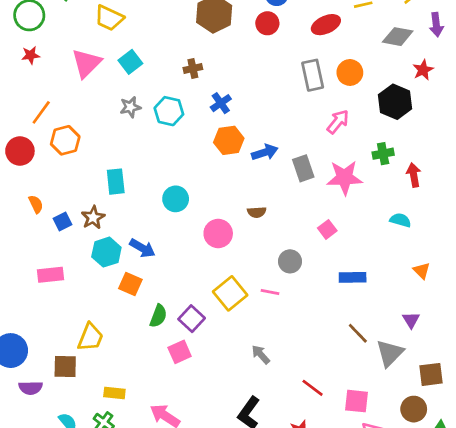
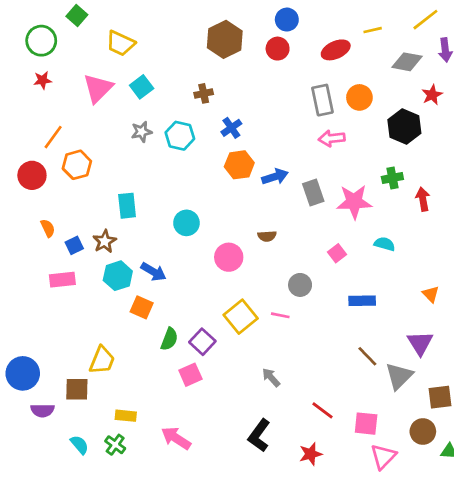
pink arrow: (338, 122) -> (332, 138), moved, turned -135
cyan semicircle: (400, 220) -> (385, 244), moved
pink rectangle: (51, 275) -> (62, 280), moved
purple triangle: (411, 320) -> (420, 343), size x1.5

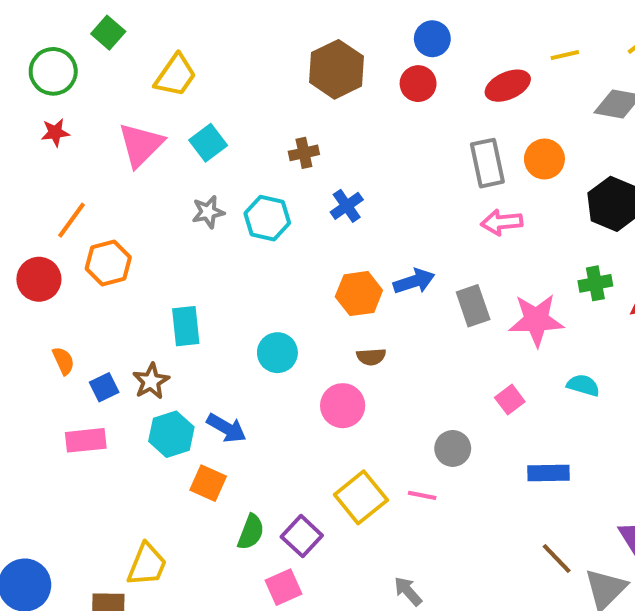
yellow trapezoid: (120, 43) -> (175, 75), turned -80
orange hexagon: (239, 165) -> (359, 294), moved
brown semicircle: (267, 236) -> (371, 357), moved

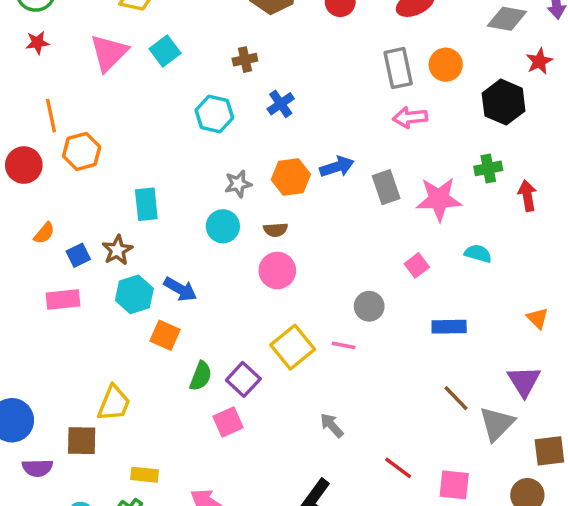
gray star: (208, 212) -> (238, 184), moved
orange line: (72, 220) -> (51, 116), turned -48
brown semicircle: (371, 357) -> (276, 230), moved
orange semicircle: (63, 361) -> (44, 233), turned 65

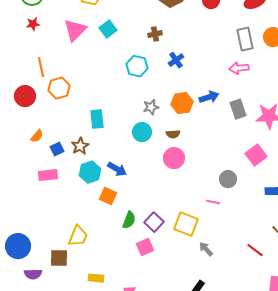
pink arrow: (410, 117) -> (239, 68), moved
pink square: (417, 265) -> (256, 155), size x1.5
yellow square: (293, 347) -> (186, 224), moved, turned -30
red line: (398, 468) -> (255, 250), moved

